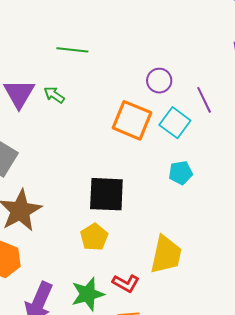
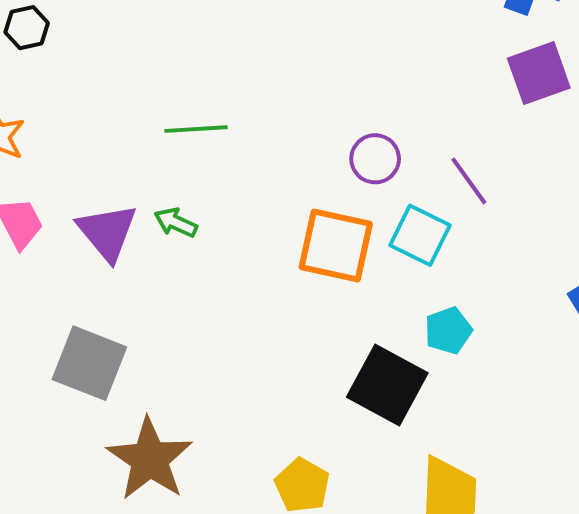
black square: (106, 194) -> (387, 385), moved, turned 36

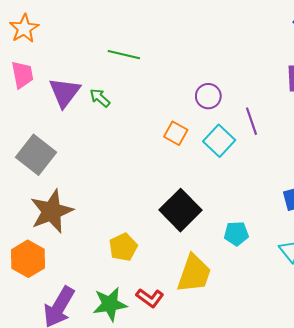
orange square: (336, 245) -> (176, 133), size x0.6
cyan pentagon: (448, 331) -> (236, 234), moved

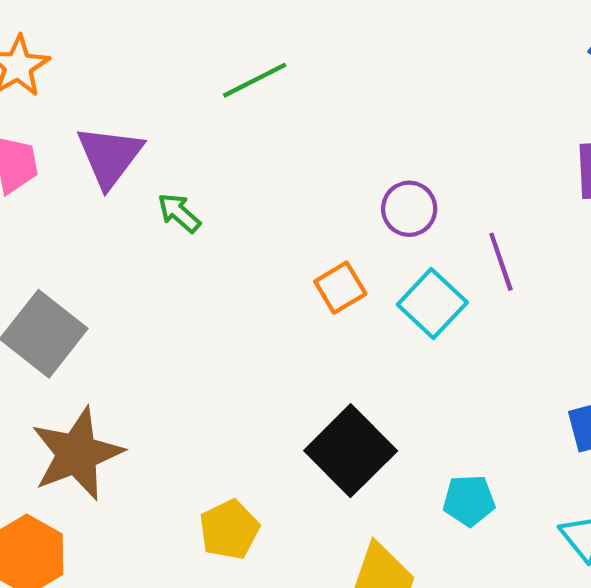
green line: (124, 55) -> (255, 80), moved, turned -40
purple triangle: (64, 92) -> (110, 156), moved
orange square: (176, 133) -> (340, 288), turned 30

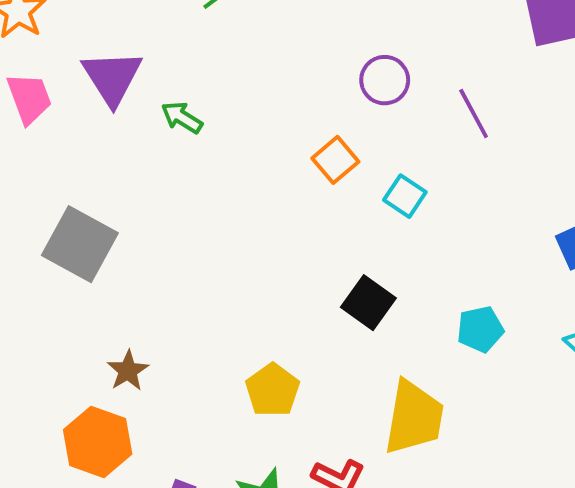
cyan square: (432, 303) -> (405, 196), moved, size x0.7
black square: (351, 451) -> (368, 303), size x0.7
brown star: (77, 454) -> (128, 371), moved, size x0.5

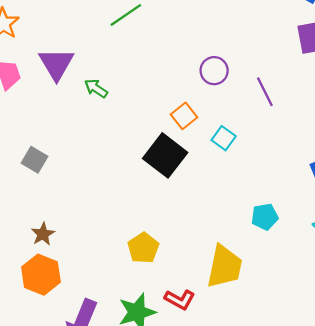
gray square: (80, 244) -> (34, 160), size x0.6
black square: (368, 303) -> (165, 155), moved, size x1.4
brown star: (128, 371) -> (43, 234), moved

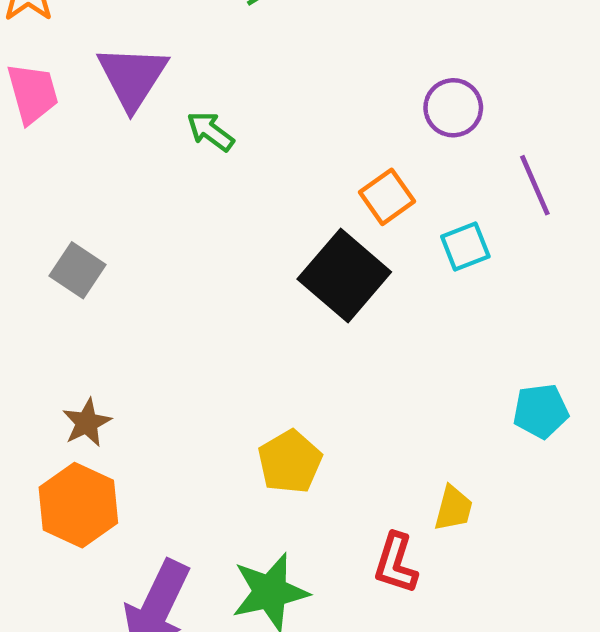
purple line: (265, 92) -> (535, 185), moved
cyan square: (224, 138) -> (465, 246), turned 30
yellow trapezoid: (224, 267) -> (453, 508), size x0.5
red L-shape: (180, 300) -> (396, 563), moved, turned 76

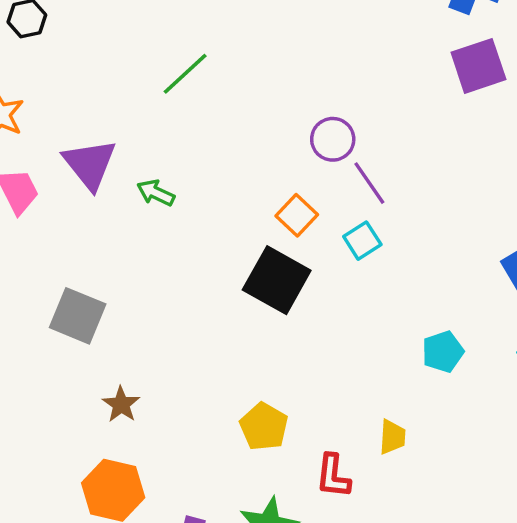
purple line: (535, 185) -> (369, 183), moved
gray square: (78, 270) -> (78, 316), size x1.4
brown star: (87, 423) -> (121, 404), moved
red L-shape: (396, 563) -> (333, 476), moved

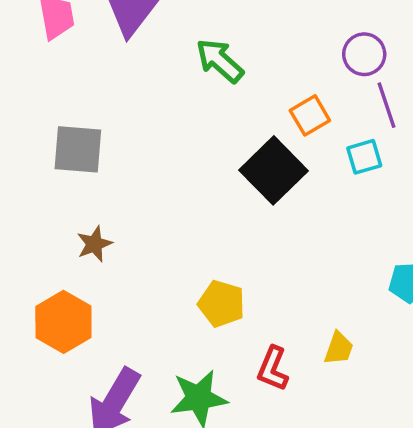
green arrow: (156, 193) -> (220, 61), moved, size x1.4
gray square: (78, 316) -> (78, 149), turned -34
yellow pentagon: (264, 427) -> (222, 304), turned -30

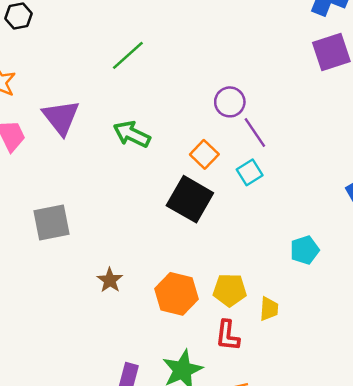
brown star: (94, 244) -> (110, 280), moved
yellow pentagon: (222, 304) -> (230, 290), moved
orange hexagon: (63, 322) -> (177, 294), moved

